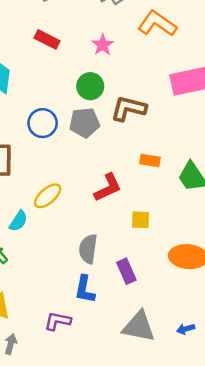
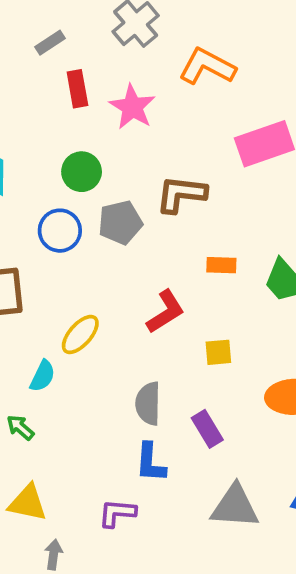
red rectangle: (47, 39) -> (77, 89), moved, turned 60
pink star: (103, 45) -> (132, 107), size x1.4
green circle: (90, 86) -> (82, 172), moved

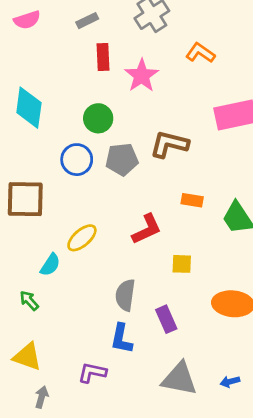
orange L-shape: (207, 67) -> (200, 53), size x0.7

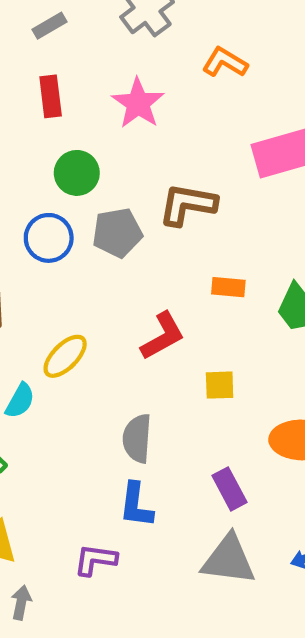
red rectangle: (103, 57) -> (51, 96), moved
purple rectangle: (166, 319) -> (230, 489), moved

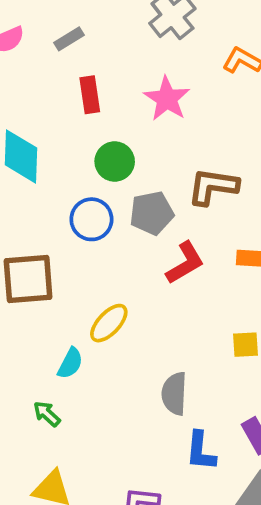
gray rectangle: (49, 26) -> (69, 39), moved
red L-shape: (163, 336) -> (185, 263), moved
blue L-shape: (136, 505) -> (201, 451), moved

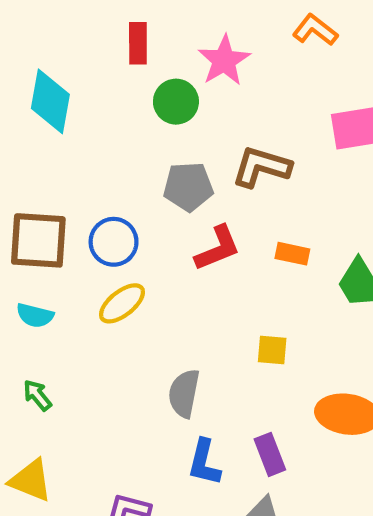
green circle: (115, 161) -> (176, 102), moved
blue circle: (91, 219) -> (114, 242), moved
cyan semicircle: (70, 363) -> (35, 315), moved, turned 68

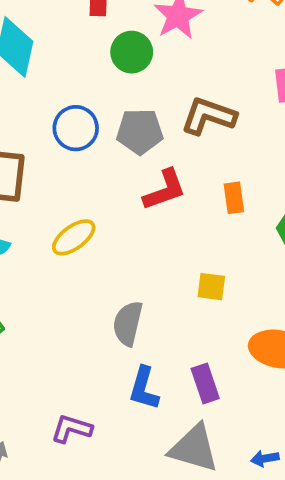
blue circle: (114, 242) -> (76, 128), moved
orange rectangle: (292, 254) -> (234, 198), turned 68

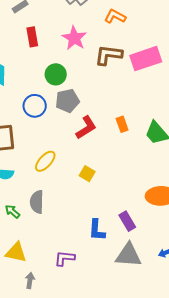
green circle: (132, 52) -> (56, 74), moved
brown L-shape: (209, 116) -> (109, 55), moved
yellow square: (211, 287) -> (87, 174), moved, turned 35
gray semicircle: (128, 323) -> (37, 202), moved

